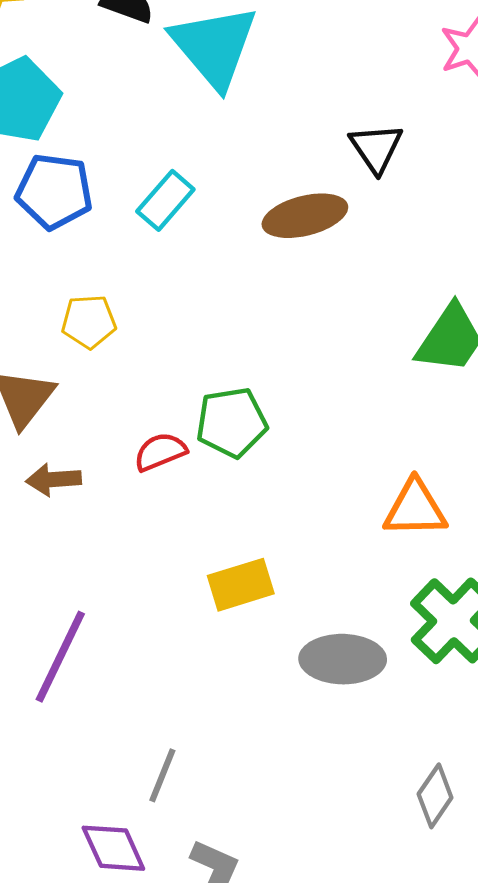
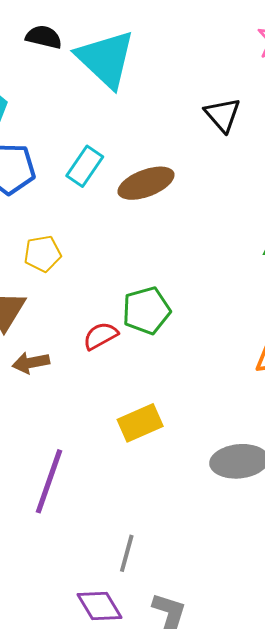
brown ellipse: (305, 216) -> (146, 183), moved
yellow rectangle: (241, 585) -> (140, 423), moved

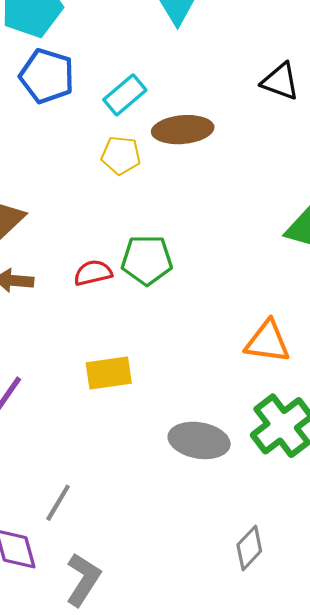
black triangle: (223, 115) -> (280, 81), turned -45
yellow pentagon: (42, 254) -> (121, 155), moved

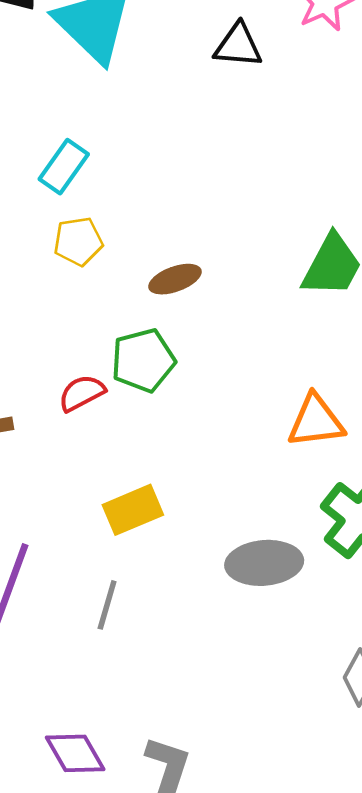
black triangle: (280, 81) -> (238, 46), moved
brown ellipse: (183, 130) -> (175, 279), moved, size x0.7
gray line: (58, 503) -> (107, 605), moved

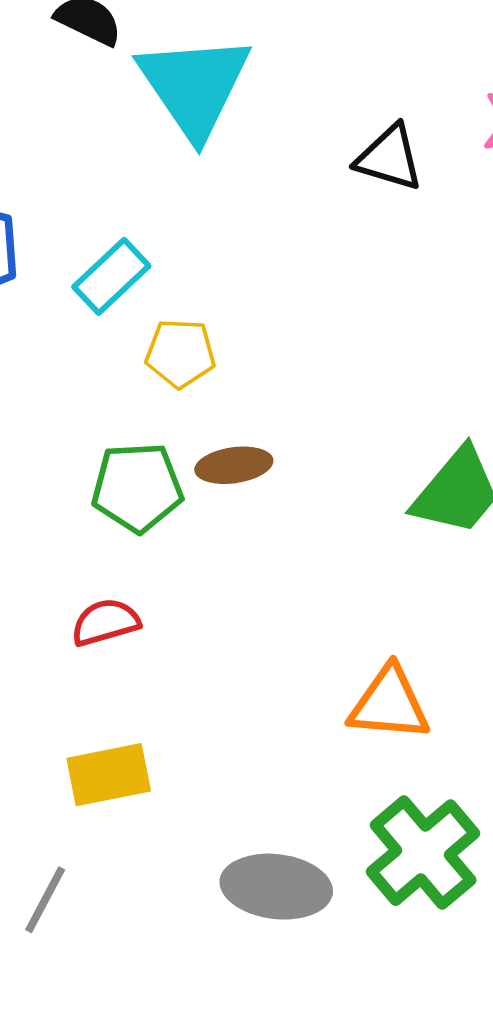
yellow pentagon: (78, 241) -> (180, 353), moved
green pentagon: (143, 360) -> (137, 487), moved
red semicircle: (82, 393) -> (105, 622), moved

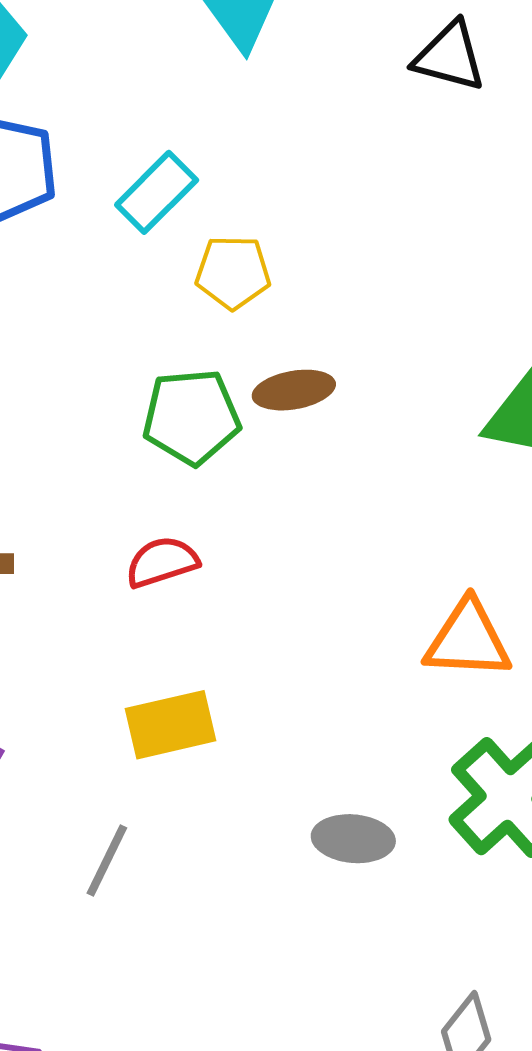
gray ellipse: (276, 887) -> (353, 839), size x0.7

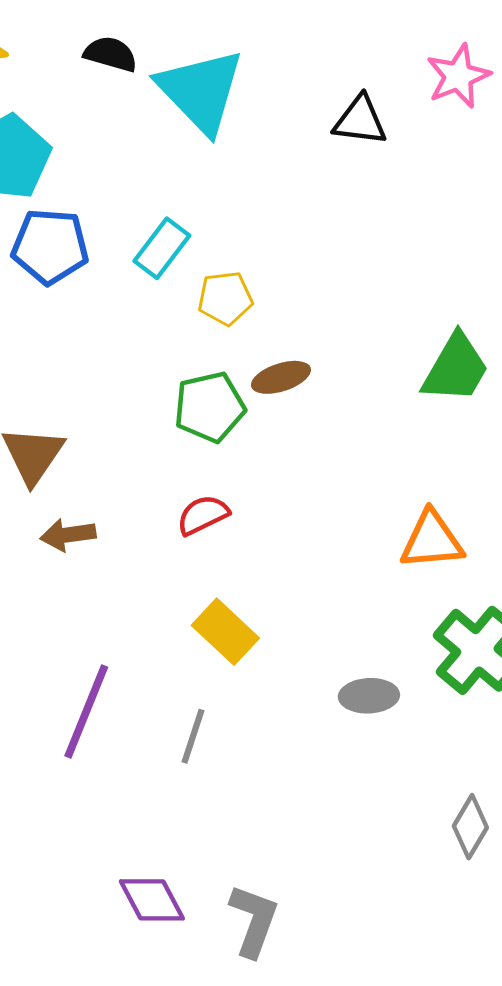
yellow rectangle: (171, 725) -> (225, 632), turned 64

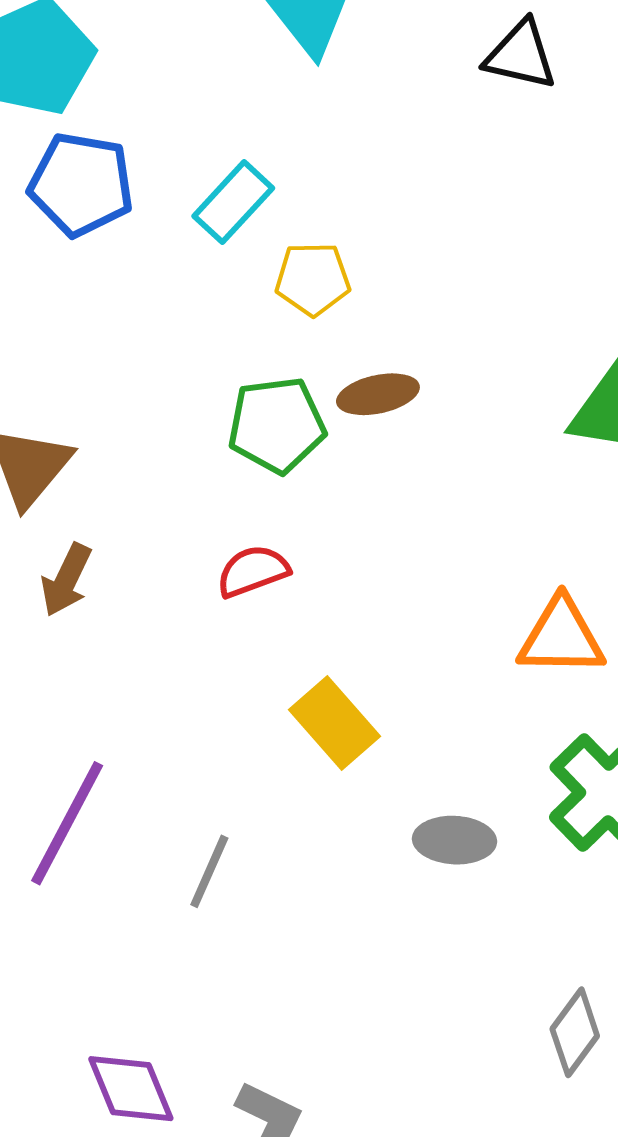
brown arrow: (68, 535) -> (66, 580), turned -62
yellow rectangle: (225, 632) -> (334, 723), moved

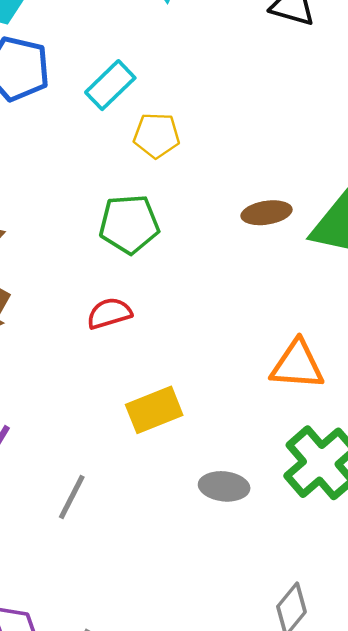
brown ellipse: (378, 394) -> (266, 213), moved
yellow rectangle: (334, 723) -> (154, 410), turned -74

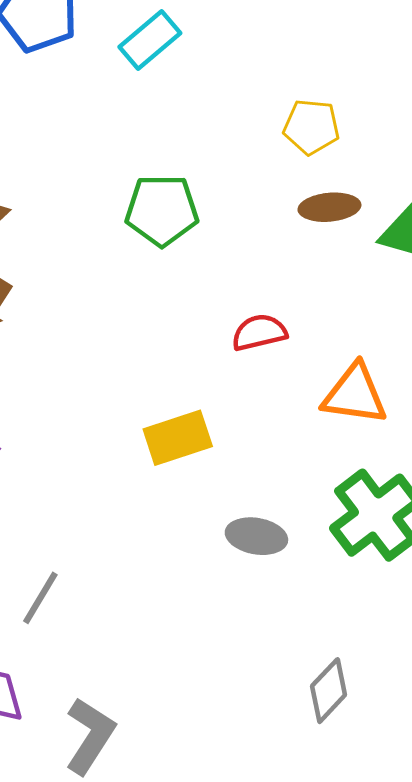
yellow pentagon: (157, 135) -> (311, 127), moved
red semicircle: (109, 313) -> (259, 332), moved
gray line: (72, 497) -> (40, 598), moved

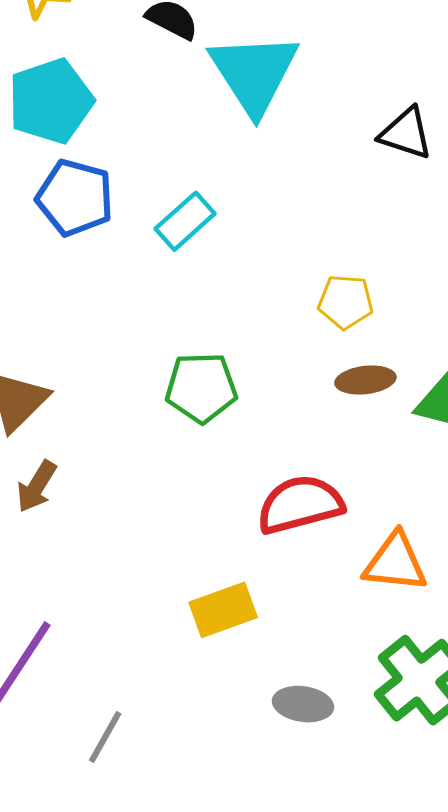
red semicircle: (259, 332) -> (300, 504), size x1.6
gray line: (40, 598) -> (105, 737), moved

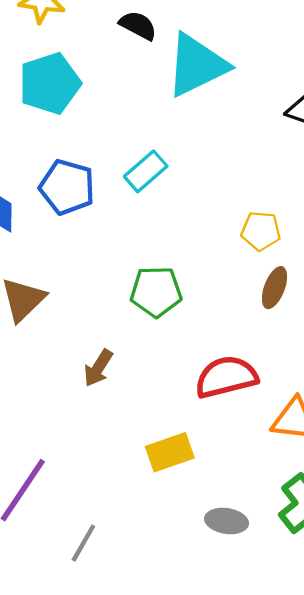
cyan triangle: (254, 73) -> (197, 65), turned 36
blue pentagon: (75, 198) -> (67, 187), moved
brown ellipse: (365, 380) -> (274, 288), turned -63
brown arrow: (37, 486) -> (98, 368), moved

